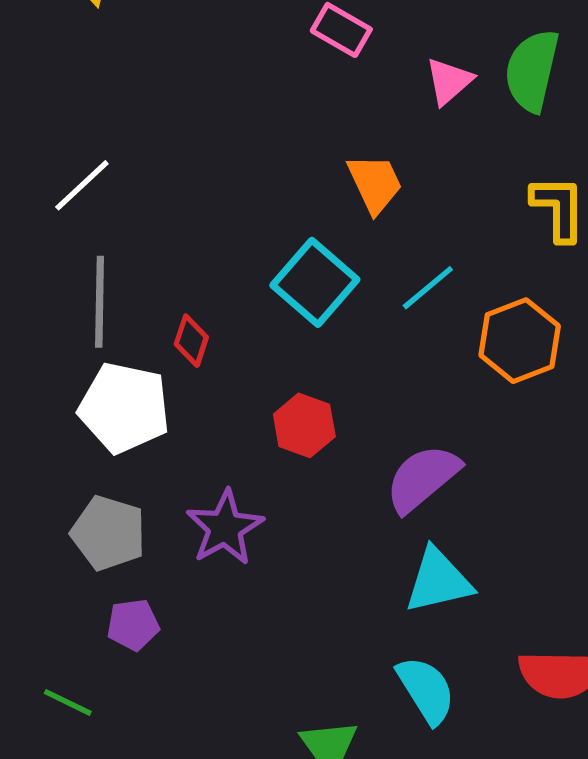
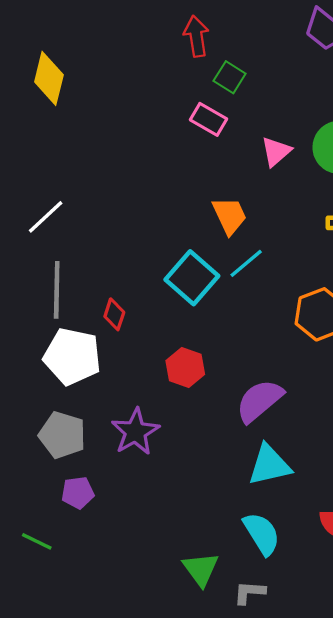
cyan line: (428, 288) -> (246, 263), moved

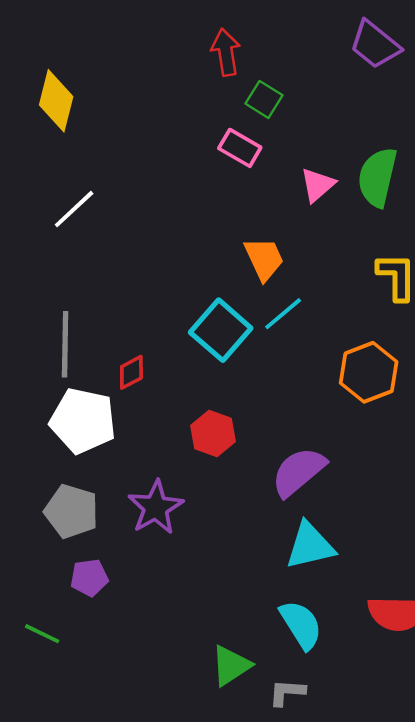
white line: (46, 217) -> (74, 209), moved
red diamond: (114, 314) -> (131, 372), turned 44
green triangle: (201, 569) -> (231, 666), turned 33

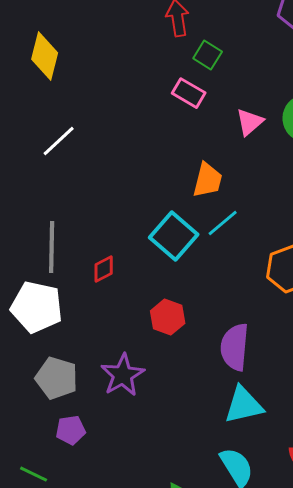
orange trapezoid: (264, 259) -> (208, 180), turned 39
white pentagon: (83, 421) -> (37, 307), moved
purple semicircle: (298, 472) -> (235, 347), turned -45

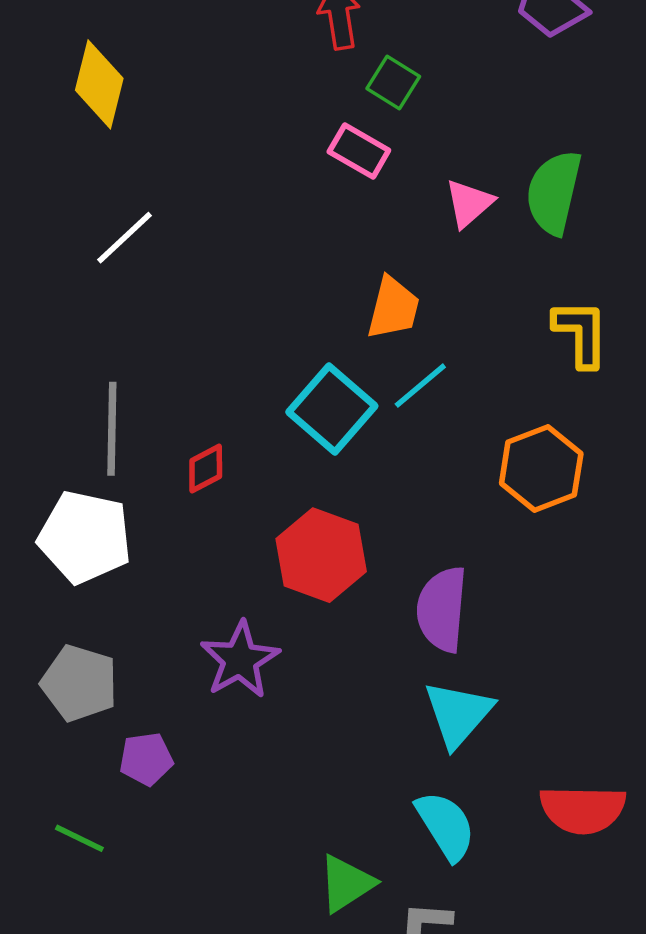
red hexagon: (168, 317) -> (321, 555), size x1.4
gray pentagon: (57, 378) -> (79, 683), moved
cyan triangle: (244, 405) -> (458, 714), turned -36

